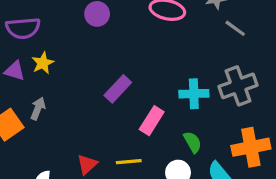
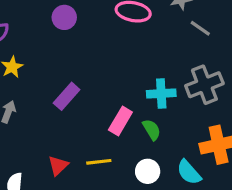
purple rectangle: (118, 89) -> (67, 96), moved
green semicircle: (192, 142) -> (152, 130), moved

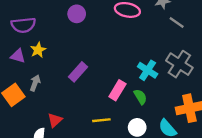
gray cross: (204, 85) -> (179, 64), turned -36
cyan cross: (161, 94) -> (148, 70), turned 36
red triangle: (58, 166) -> (55, 120), moved

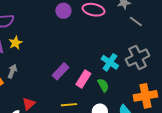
purple circle: (77, 14) -> (63, 11), moved
gray cross: (179, 64) -> (138, 57), turned 30
purple rectangle: (78, 72) -> (61, 71), moved

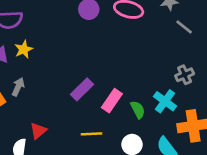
gray cross: (138, 57) -> (185, 75), size x0.6
cyan cross: (110, 62) -> (165, 101), moved

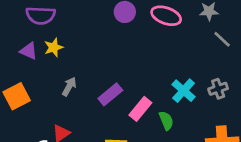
gray arrow: (18, 87) -> (69, 86), moved
cyan cross: (165, 101) -> (184, 91), moved

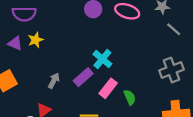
gray arrow: (69, 86) -> (54, 81), moved
gray cross: (218, 89) -> (171, 70), size x1.5
cyan cross: (184, 91) -> (102, 59), moved

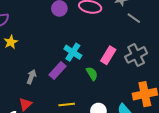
pink rectangle: (108, 88) -> (108, 55), moved
green semicircle: (130, 97) -> (92, 74), moved

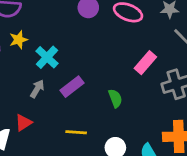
cyan cross: (73, 52) -> (47, 57), moved
pink rectangle: (108, 55) -> (145, 63), moved

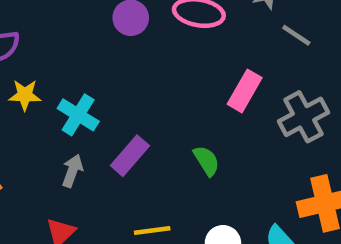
yellow star: (19, 40) -> (25, 95), turned 30

